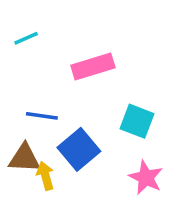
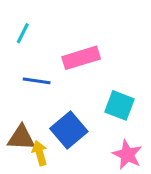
cyan line: (26, 38) -> (23, 33), turned -40
blue line: (42, 116) -> (37, 81), moved

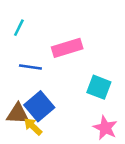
blue square: (69, 130) -> (39, 106), moved
yellow arrow: (40, 153) -> (33, 127), turned -30

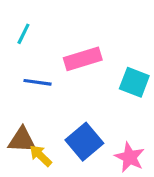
cyan square: (99, 87) -> (134, 82), moved
blue square: (39, 106) -> (84, 142), moved

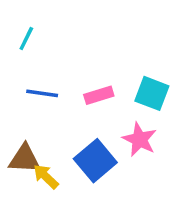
pink rectangle: (83, 59) -> (99, 95), moved, size x0.7
pink star: (130, 157) -> (139, 139), moved

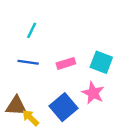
cyan line: (26, 39) -> (32, 30), moved

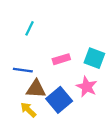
blue line: (28, 62) -> (23, 70), moved
brown triangle: (16, 106) -> (36, 89), moved

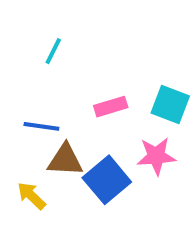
pink star: (87, 87) -> (156, 156), turned -30
yellow arrow: (28, 110) -> (31, 196), moved

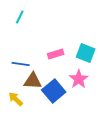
cyan line: (53, 51) -> (20, 17), moved
pink star: (156, 156) -> (79, 79), turned -30

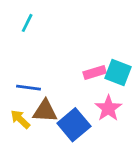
pink rectangle: (56, 54) -> (95, 72), moved
yellow arrow: (16, 99) -> (20, 119), moved

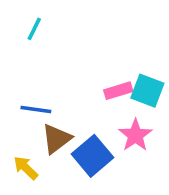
brown triangle: (45, 111) -> (57, 139), turned -40
yellow arrow: (20, 119) -> (26, 168), moved

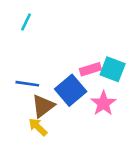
blue square: (93, 156) -> (71, 90), moved
yellow arrow: (26, 168) -> (38, 127), moved

